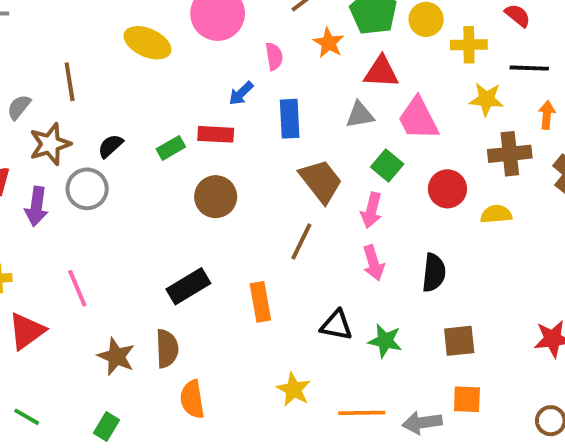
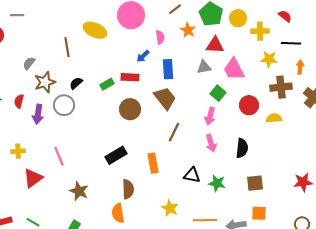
brown line: (70, 82) -> (67, 47), moved
brown trapezoid: (321, 181) -> (165, 98), moved
brown semicircle: (167, 349) -> (128, 189), moved

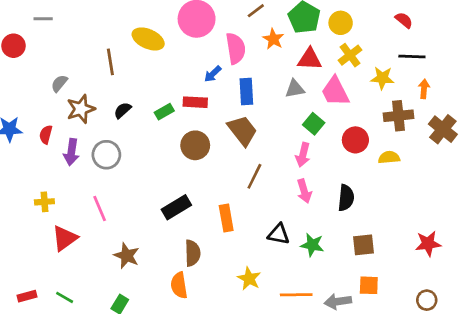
yellow cross: (260, 31) -> (350, 55), moved, turned -36
pink semicircle: (160, 37) -> (236, 48), size x1.6
gray circle: (64, 105) -> (106, 155), moved

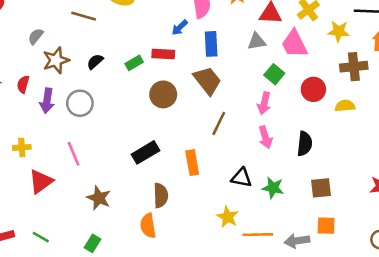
brown line: (110, 62) -> (84, 16), turned -65
yellow star: (249, 279) -> (228, 217), moved

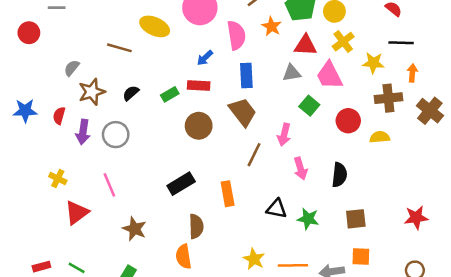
blue arrow: (180, 28) -> (205, 58), moved
pink arrow: (264, 103) -> (284, 135), moved
yellow cross: (22, 147) -> (58, 179), turned 30
yellow star: (228, 217) -> (254, 259), moved

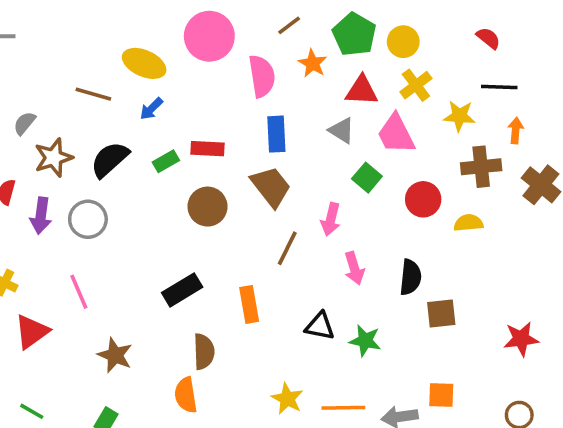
blue arrow: (205, 58) -> (151, 109), moved
gray triangle: (292, 73) -> (342, 130), turned 42
black semicircle: (131, 93) -> (110, 159), size x1.6
brown square: (356, 219) -> (441, 313), moved

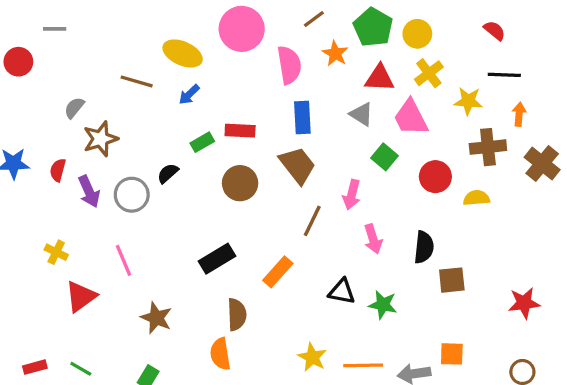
black semicircle: (110, 159) -> (168, 173), moved, size x0.6
purple arrow: (41, 216) -> (89, 191), turned -32
orange rectangle: (249, 304) -> (278, 272), turned 52

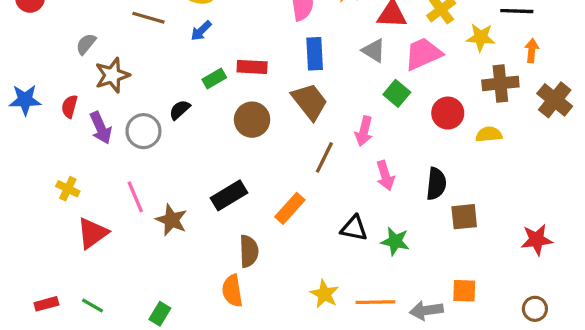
pink trapezoid: (411, 118) -> (423, 54), turned 93
brown star: (156, 318) -> (171, 220), moved

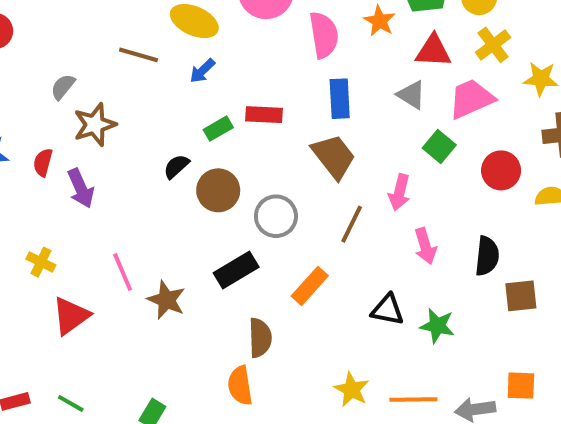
brown circle: (252, 120) -> (218, 190), moved
gray circle: (143, 131) -> (276, 216), moved

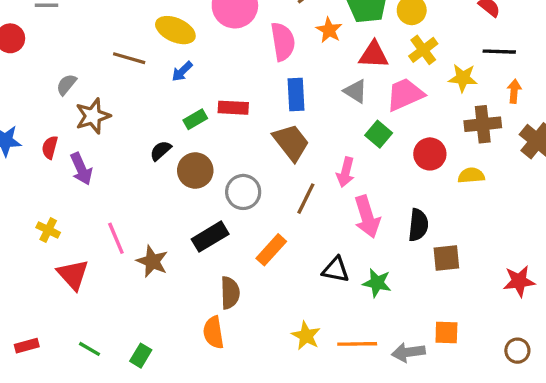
pink arrow: (425, 246) -> (367, 217), size x1.4
red triangle: (71, 316) -> (73, 275), turned -36
green line: (71, 403) -> (90, 349), moved

